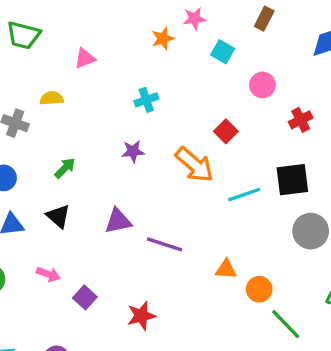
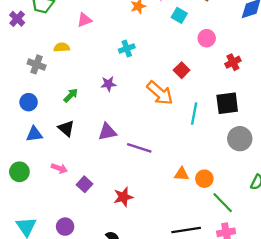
purple star: (133, 151) -> (108, 84), moved
cyan line: (244, 195) -> (194, 114), turned -60
orange triangle: (226, 269) -> (182, 174), moved

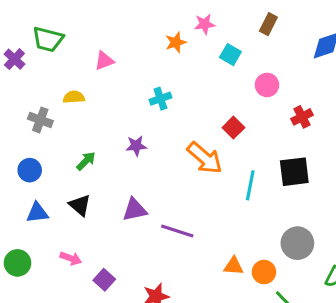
gray circle: (240, 139) -> (297, 243), moved

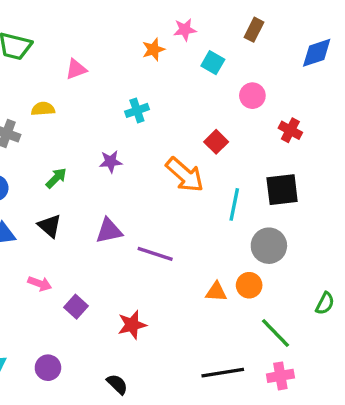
red cross: (302, 117) -> (290, 130), turned -35
gray circle: (297, 243) -> (269, 246), moved
orange circle: (264, 272) -> (249, 285), moved

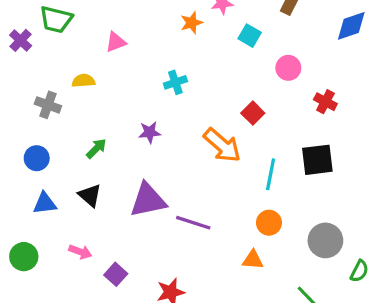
purple triangle: (109, 231) -> (148, 200), size x1.4
gray circle: (269, 246) -> (325, 240), moved
orange circle: (249, 285) -> (269, 223), moved

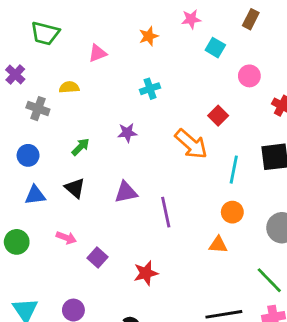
orange star: (192, 23) -> (149, 36), moved
purple cross: (21, 40) -> (15, 74), moved
purple triangle: (148, 200) -> (126, 192), size x0.7
purple line: (193, 223) -> (166, 212), turned 60

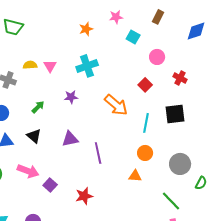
pink triangle: (98, 53) -> (50, 66), moved, turned -40
cyan cross: (150, 89) -> (87, 66), size x1.5
red square: (218, 116) -> (145, 85), moved
pink arrow: (66, 238) -> (28, 171), size x1.5

